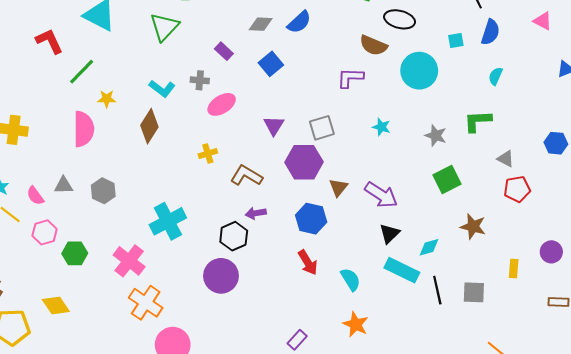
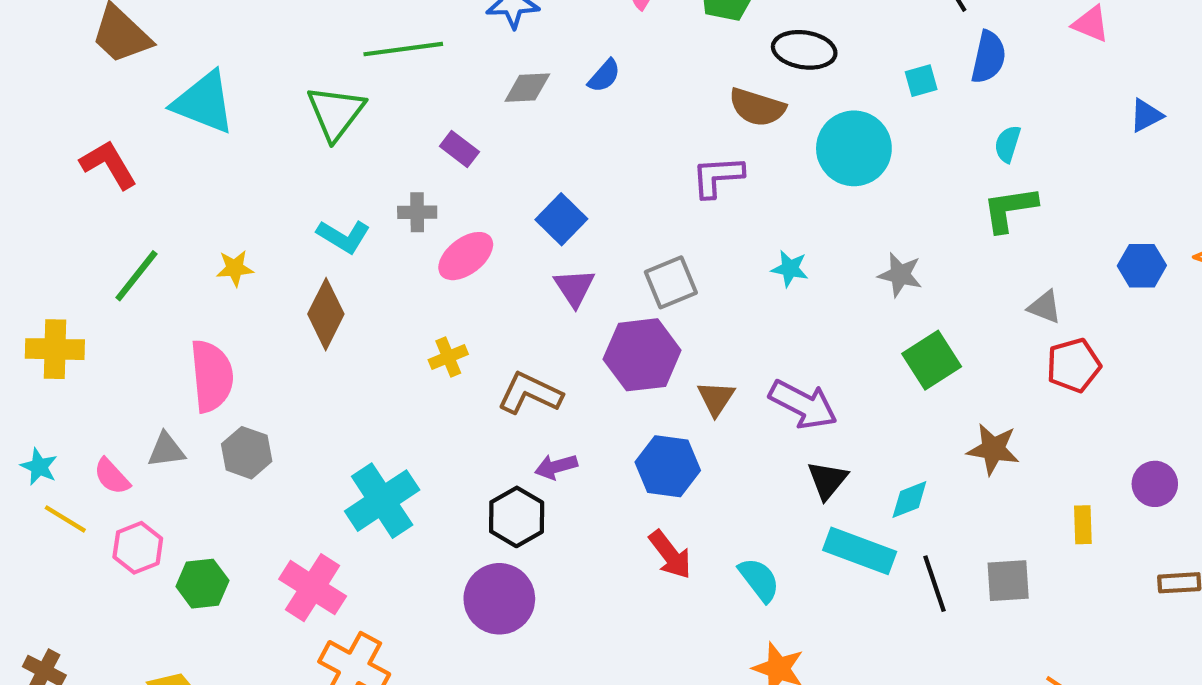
blue semicircle: (299, 22) -> (604, 76), size x0.7
blue square: (271, 64) -> (561, 219), moved
green line: (82, 72) -> (136, 276), moved
green L-shape: (478, 121) -> (1010, 209), moved
pink semicircle: (84, 129) -> (212, 376), moved

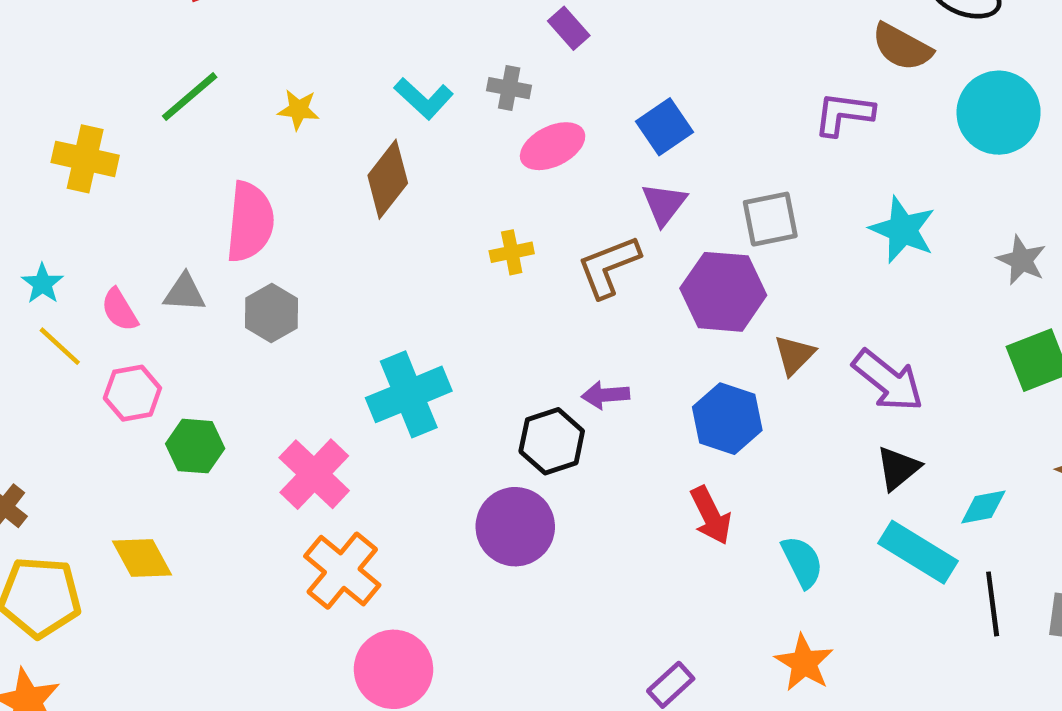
cyan star: (790, 269) -> (903, 230), size x1.6
brown L-shape: (530, 393) -> (609, 266), moved, turned -58

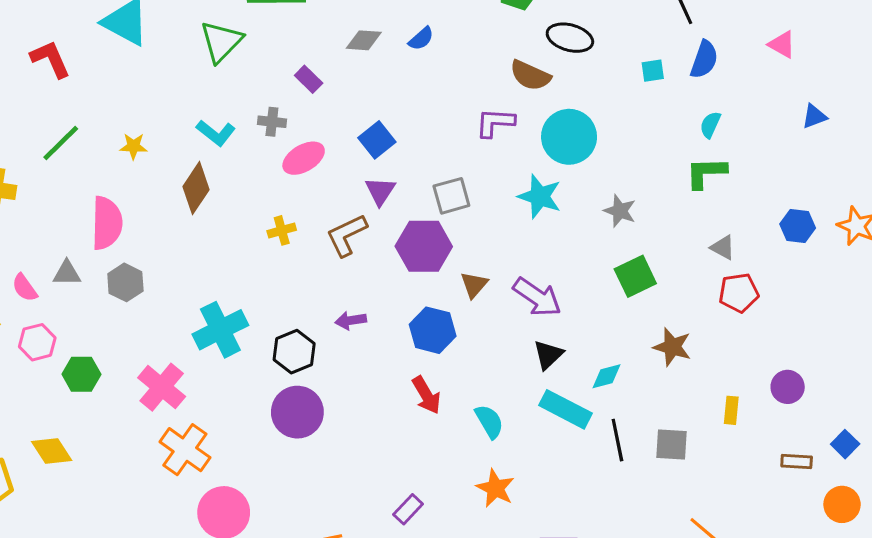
cyan circle: (999, 113) -> (569, 137), moved
black hexagon: (552, 441) -> (294, 352), moved

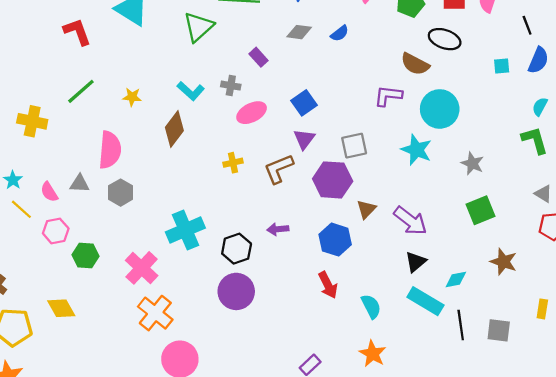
green L-shape: (706, 173) -> (535, 140), turned 72

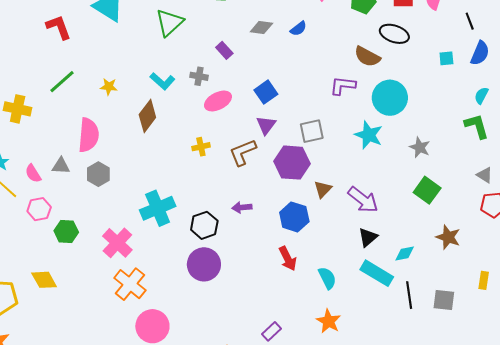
green square: (480, 210) -> (427, 190), turned -32

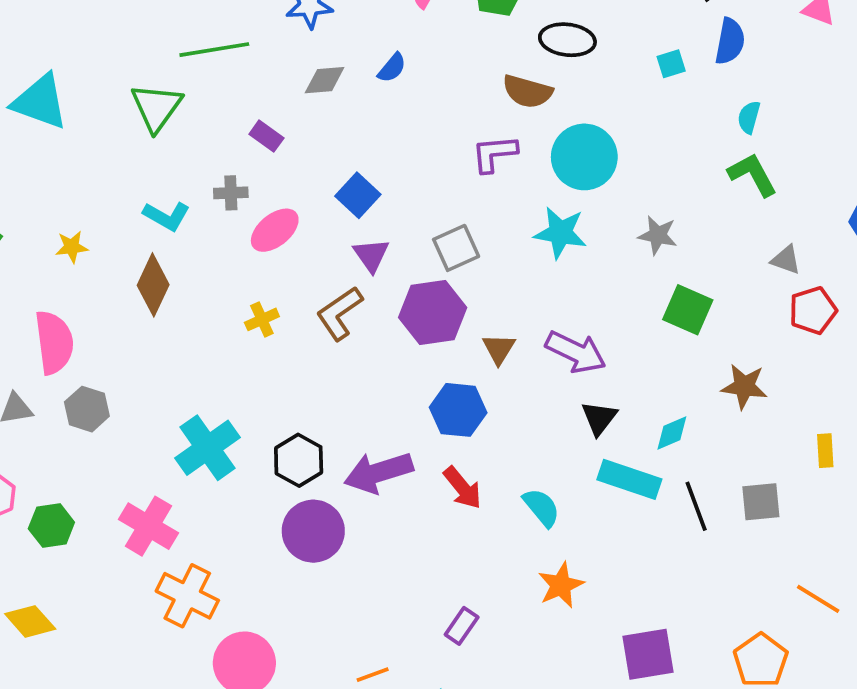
purple arrow: (242, 207) -> (379, 472), moved, size x1.8
orange star: (329, 321) -> (561, 585), turned 30

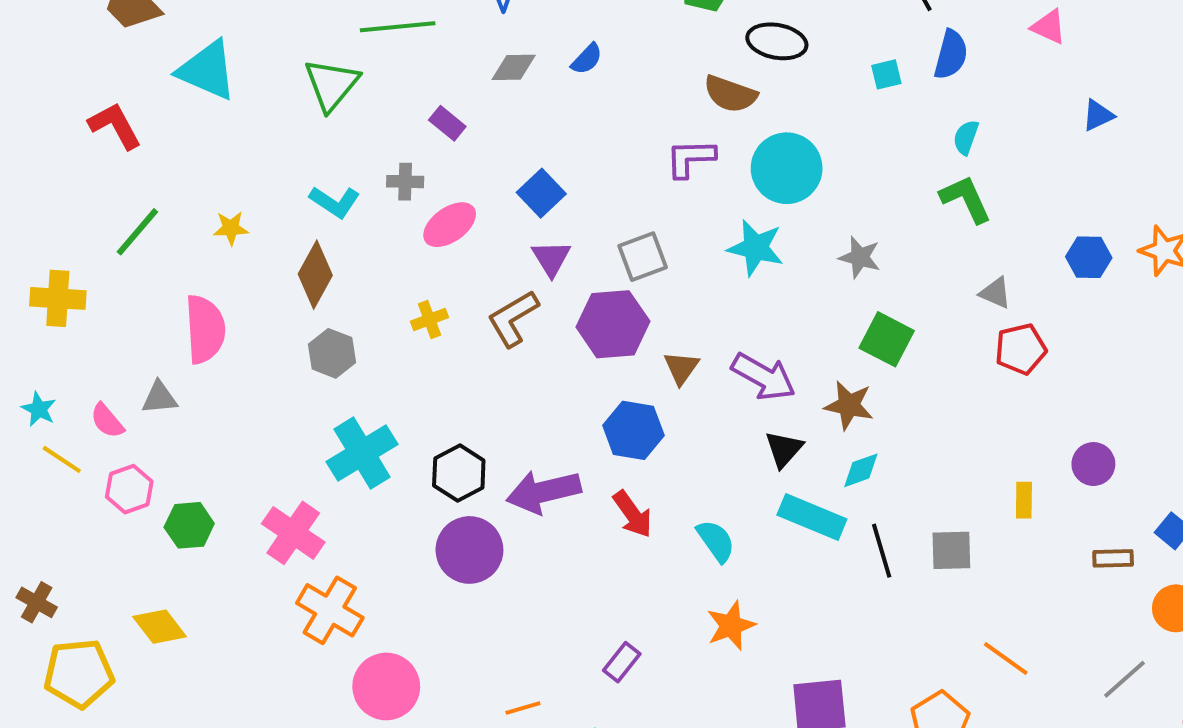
brown star: (744, 386) -> (849, 405), moved
gray hexagon: (87, 409) -> (332, 353), moved

